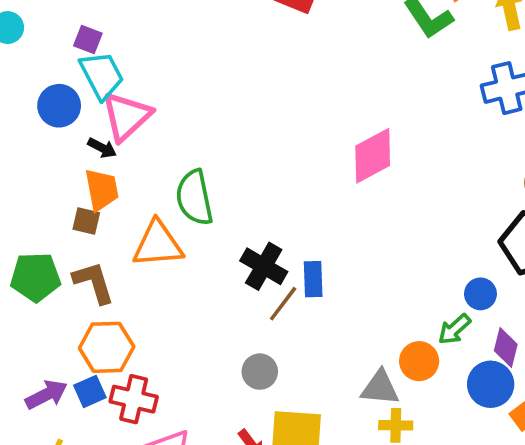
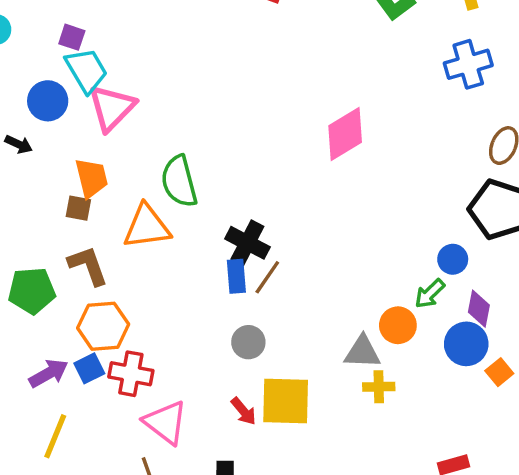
black arrow: (102, 148) -> (19, 144), moved
green pentagon: (35, 277) -> (32, 291), moved
blue rectangle: (313, 279) -> (236, 276), moved

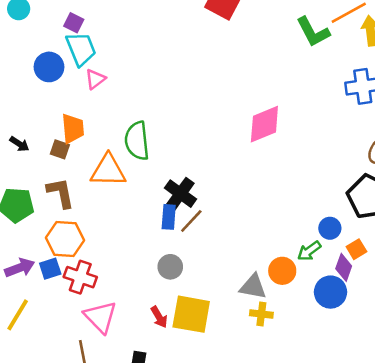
pink triangle: (112, 108) -> (95, 79), size x0.6
black arrow: (19, 144) -> (19, 144), moved
orange square: (499, 372) -> (356, 249), moved

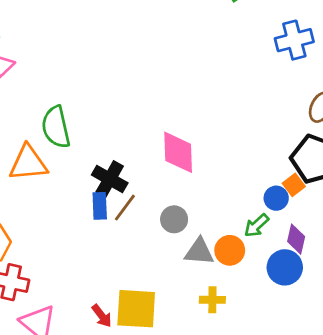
pink diamond: (264, 124) -> (178, 152), moved, turned -63
orange square: (356, 249) -> (294, 185), moved
gray circle: (170, 267) -> (174, 219), moved
gray triangle: (253, 287) -> (199, 252), moved

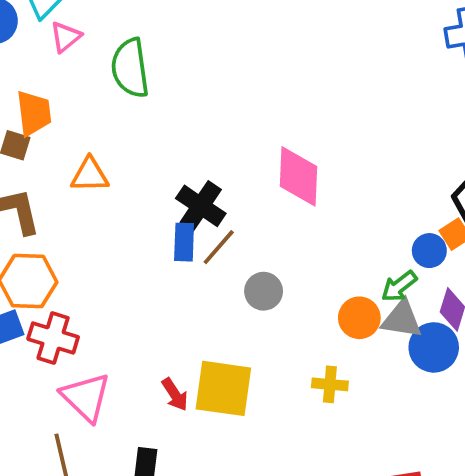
green semicircle: (56, 127) -> (130, 68), moved
orange triangle: (28, 163) -> (90, 175), size x0.7
gray circle: (174, 219) -> (264, 291), moved
gray triangle: (199, 252) -> (402, 319), moved

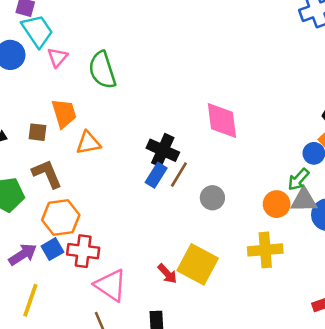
orange trapezoid: (34, 113) -> (64, 113), moved
blue rectangle: (184, 242) -> (156, 175), turned 40
yellow cross: (330, 384) -> (265, 250), size x1.5
yellow square: (223, 388) -> (198, 264), turned 30

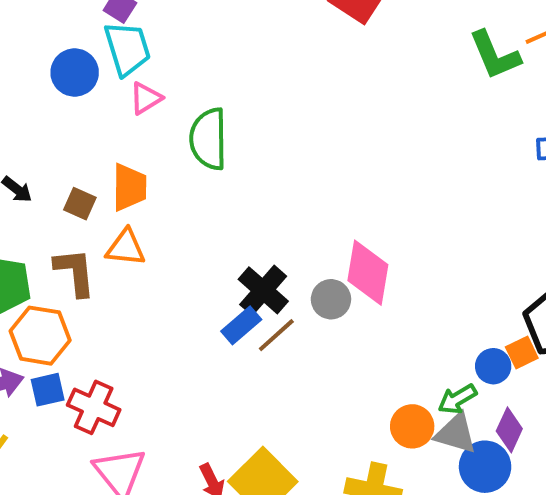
orange triangle: (88, 143) -> (126, 248), moved
gray circle: (212, 198) -> (331, 299), moved
orange hexagon: (61, 218) -> (40, 336), moved

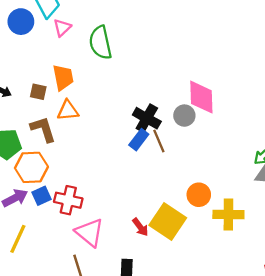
brown line: (276, 335) -> (159, 141), turned -60
orange circle: (412, 426) -> (199, 195), moved

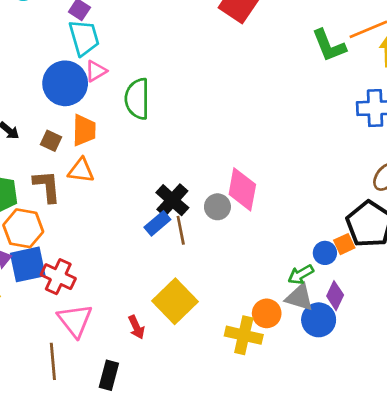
blue circle: (21, 22) -> (65, 83), moved, size x1.4
orange circle: (199, 195) -> (267, 313), moved
blue square: (41, 196) -> (28, 264), size x1.6
yellow square: (168, 222) -> (175, 301), moved

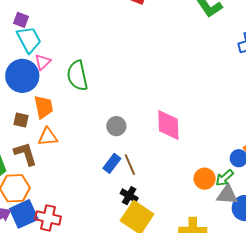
black cross: (172, 200) -> (129, 196), moved, size x0.7
gray circle: (217, 207) -> (116, 126), moved
orange circle: (267, 313) -> (205, 179), moved

